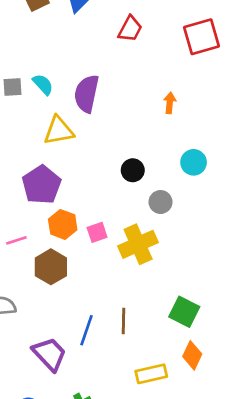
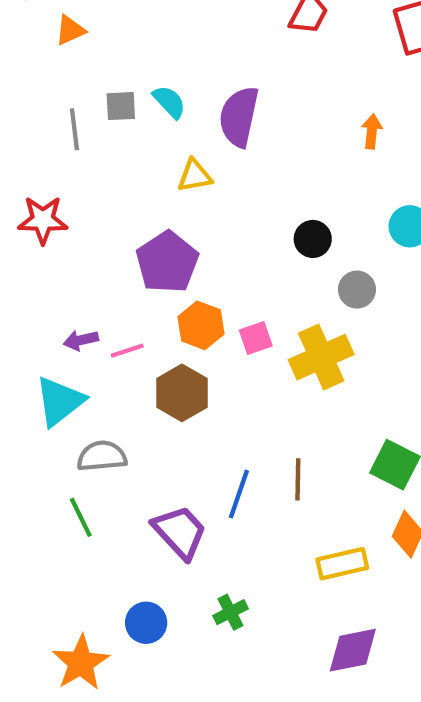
yellow triangle: (59, 131) -> (195, 176), size x0.7

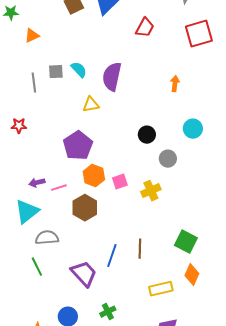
red star: (43, 220) -> (19, 126), size x0.7
yellow cross: (321, 357) -> (151, 191), size x0.7

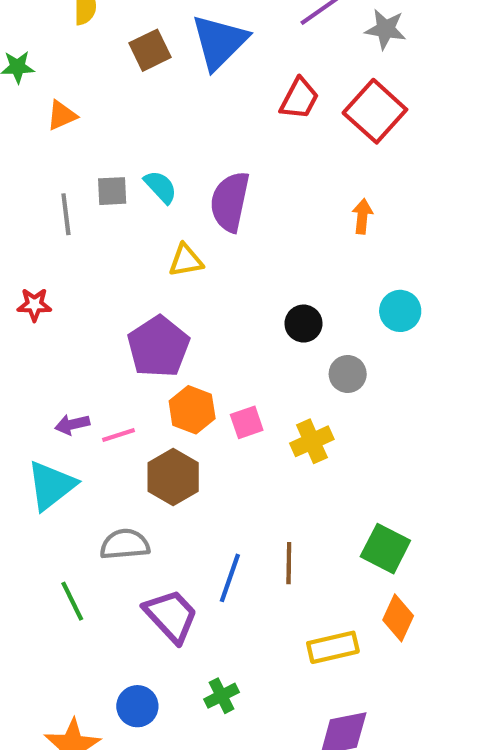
red square: (199, 34) -> (375, 111), moved, turned -32
gray semicircle: (47, 238) -> (125, 544), moved

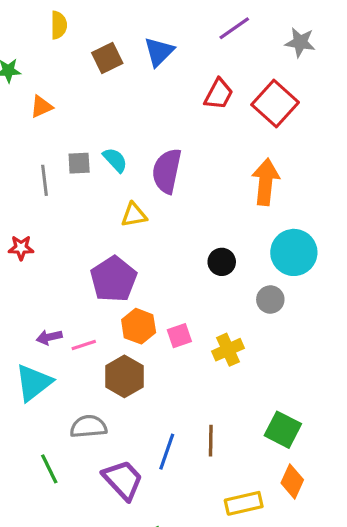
gray star: (385, 29) -> (300, 42), moved
blue triangle: (219, 42) -> (159, 52), size x0.7
orange arrow: (362, 216) -> (266, 182), size x1.8
cyan circle: (400, 311) -> (294, 252), size x1.5
gray circle: (348, 374) -> (270, 300), moved

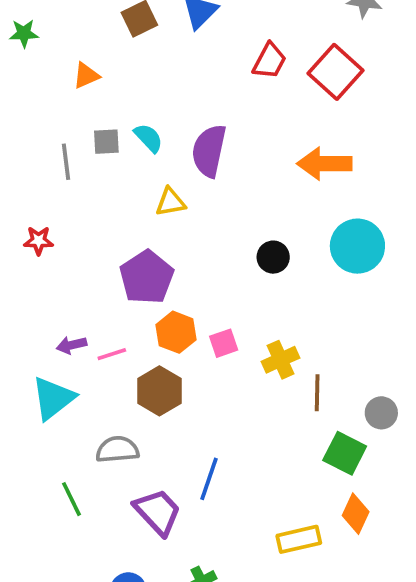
orange triangle: (41, 107) -> (86, 76), moved
orange arrow: (266, 182) -> (324, 164), turned -96
gray circle: (270, 300) -> (381, 413), moved
brown line: (211, 441) -> (317, 393), moved

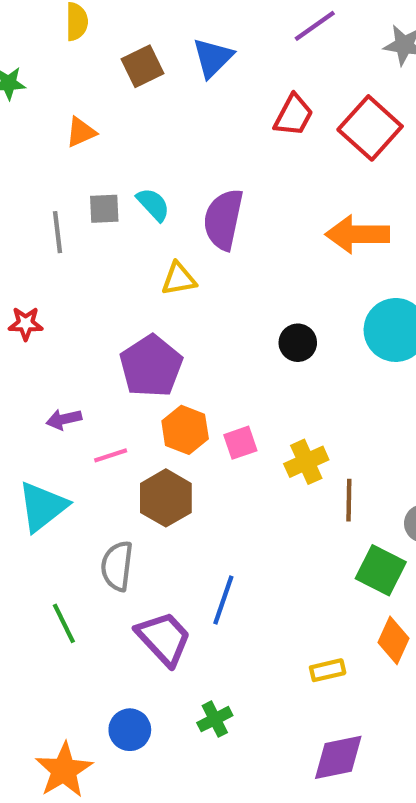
purple arrow: (71, 345) -> (64, 419), moved
gray semicircle: (117, 450) -> (117, 566), turned -78
yellow rectangle: (299, 539) -> (328, 670), size x0.7

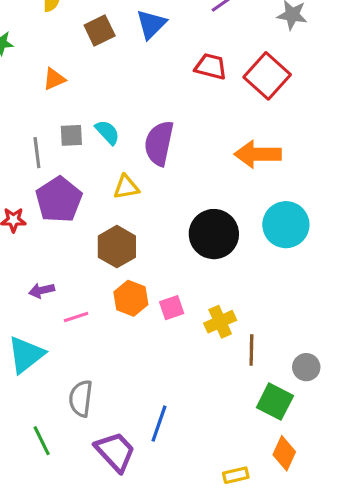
red trapezoid: (294, 115) -> (211, 67), turned -104
black circle: (298, 343) -> (214, 234), size x1.8
purple pentagon: (151, 366) -> (59, 200), moved
brown hexagon: (166, 498) -> (117, 247), moved

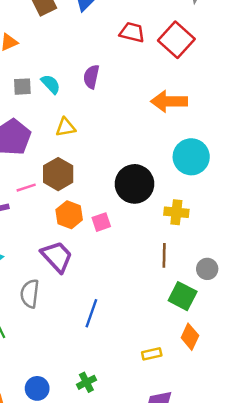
purple semicircle: (159, 143) -> (91, 77), moved, size x0.7
black circle: (214, 234) -> (134, 184), moved
pink line: (76, 317) -> (26, 188), moved
yellow cross: (220, 322) -> (176, 212), moved, turned 30
purple trapezoid: (115, 452) -> (57, 257), moved

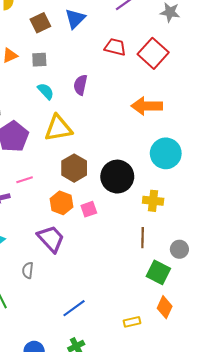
gray square: (22, 87) -> (39, 60), moved
yellow triangle: (65, 127) -> (58, 128), size x1.6
brown hexagon: (58, 174) -> (74, 168), moved
gray semicircle: (30, 294) -> (28, 270), size x0.7
blue line: (91, 313) -> (74, 308), moved, turned 35

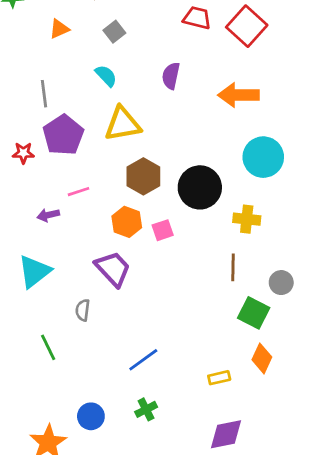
gray square: (39, 60) -> (114, 32), moved, turned -35
purple semicircle: (80, 85) -> (171, 76), moved

